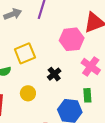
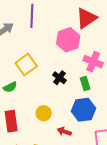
yellow circle: (28, 93) -> (44, 113), moved
green rectangle: (87, 95) -> (85, 83), moved

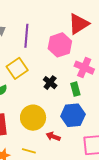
purple line: (32, 16) -> (26, 36), moved
yellow circle: (44, 113) -> (33, 118), size x1.6

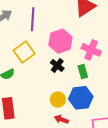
pink hexagon: (60, 45) -> (60, 41), moved
yellow circle: (33, 118) -> (58, 100), moved, size x0.6

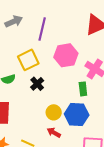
black cross: (57, 65) -> (37, 84), moved

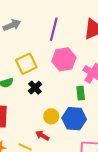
purple line: (42, 29) -> (54, 29), moved
red arrow: (54, 132) -> (42, 136), moved

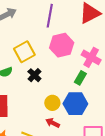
green rectangle: (81, 93) -> (80, 78), turned 40
red arrow: (42, 136) -> (53, 123), moved

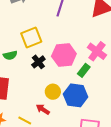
pink hexagon: (62, 45) -> (64, 55), moved
red arrow: (53, 123) -> (43, 109), moved

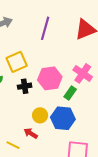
black cross: (38, 62) -> (25, 86), turned 32

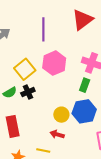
pink hexagon: (50, 78) -> (54, 63), moved
black cross: (25, 86) -> (28, 92), moved

